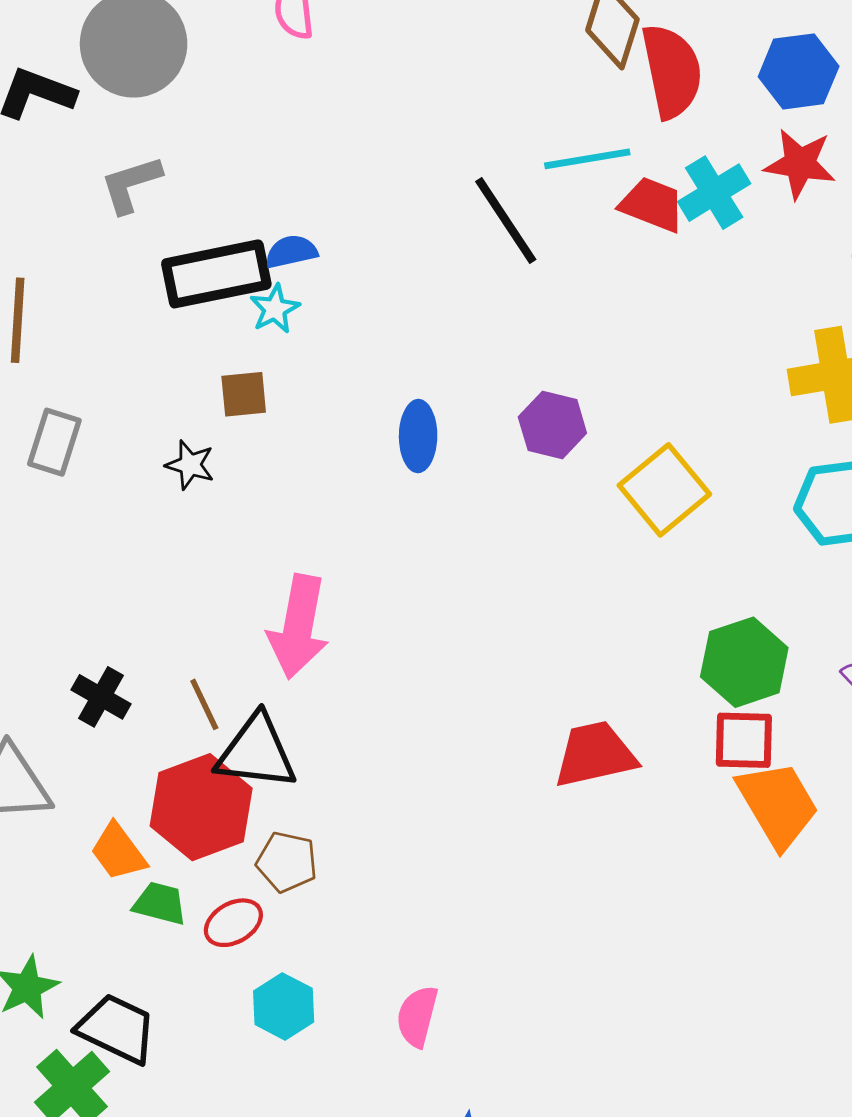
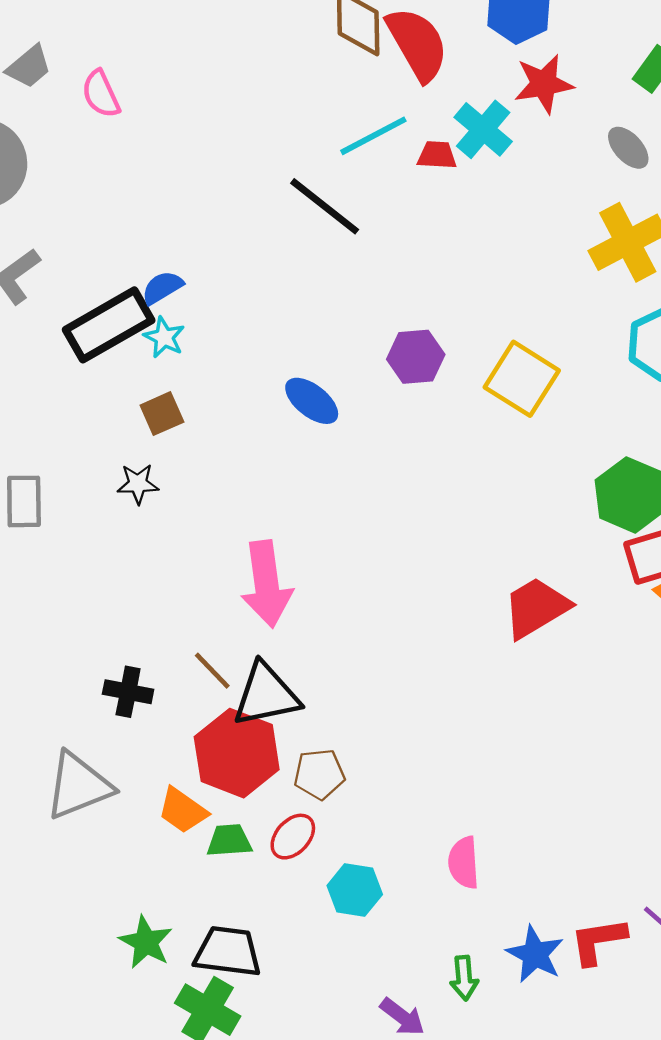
red trapezoid: (652, 205) -> (437, 155), size x0.7
blue ellipse: (418, 436) -> (312, 401), turned -34

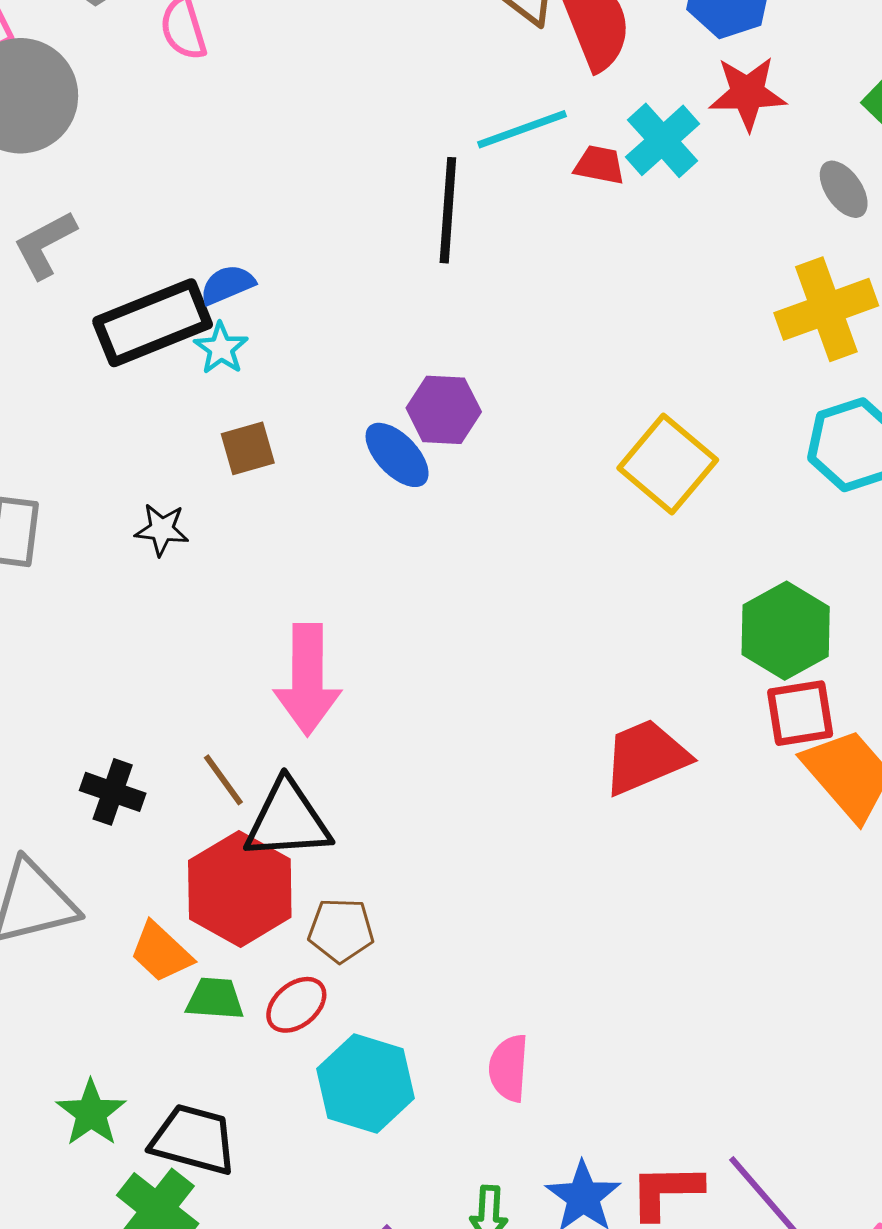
black line: (325, 206) -> (448, 210), turned 48
purple hexagon: (416, 357) -> (444, 410), moved
brown square: (162, 414) -> (248, 448), moved
cyan hexagon: (355, 890) -> (366, 1084), size x1.4

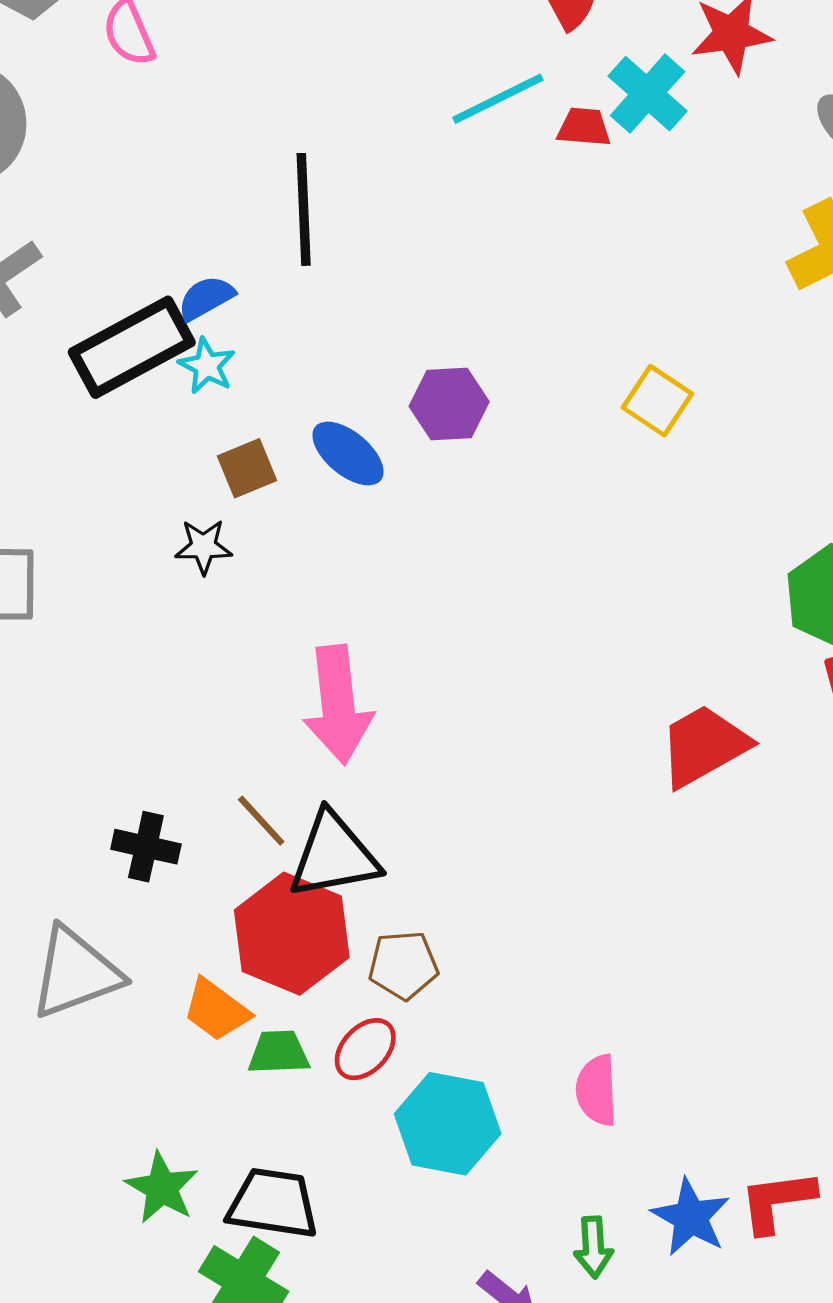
black line: (448, 210) -> (304, 209), moved
blue ellipse: (397, 455) -> (348, 454), moved
yellow square: (668, 464) -> (657, 401), moved, size x0.7
black star: (162, 530) -> (203, 547), moved

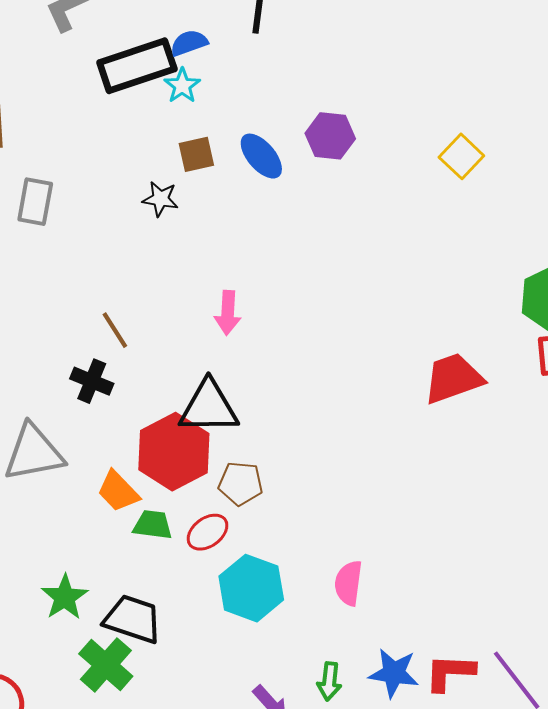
pink arrow: (338, 705) -> (228, 313), size x0.6
brown line: (261, 821) -> (115, 330), moved
blue star: (691, 1217) -> (394, 673), turned -30

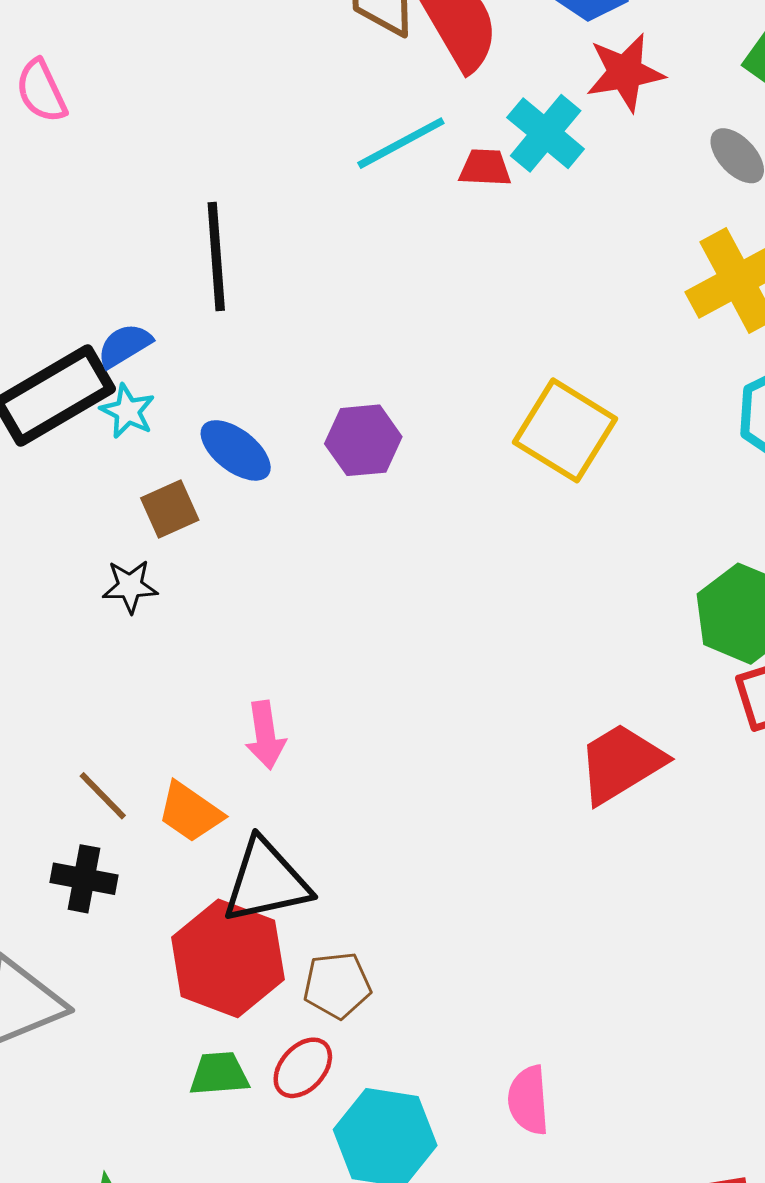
blue ellipse: (261, 156) -> (236, 450), moved
yellow square: (461, 156) -> (565, 430), size x1.5
orange trapezoid: (118, 491) -> (190, 812), moved

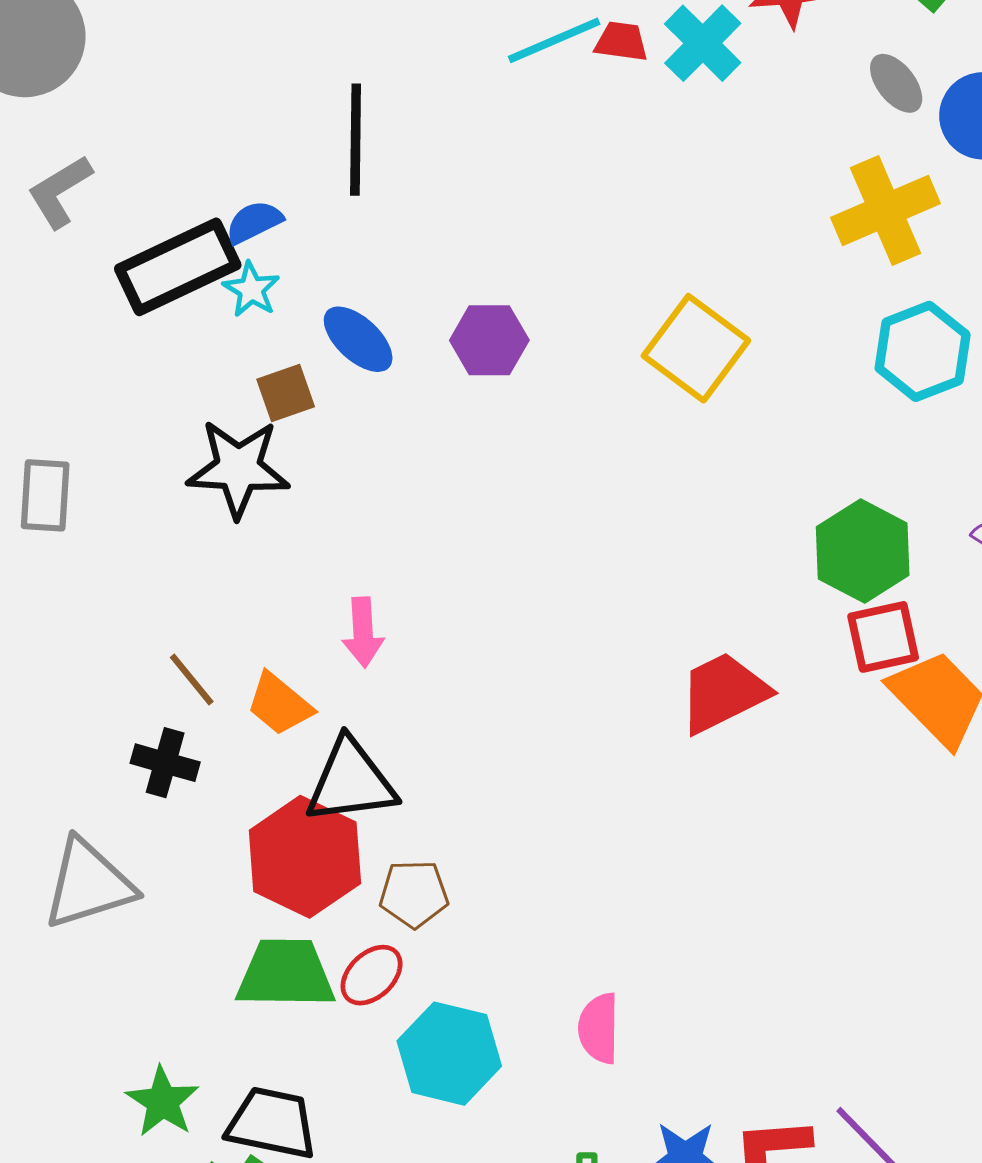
red trapezoid: (485, 168) -> (621, 42), moved
black star: (130, 586) -> (238, 468), size x1.8
green trapezoid: (219, 1074) -> (286, 974), size x1.6

